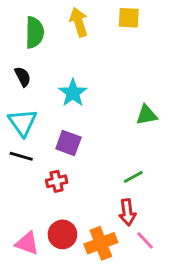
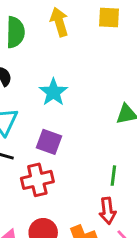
green line: (133, 177) -> (113, 176), turned -54
red cross: (57, 181) -> (37, 180), size x1.5

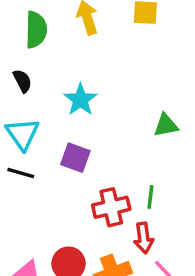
red cross: (37, 180) -> (111, 207), moved

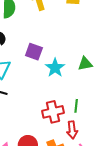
cyan star: (80, 100) -> (55, 68), moved
purple square: (75, 158) -> (34, 52), moved

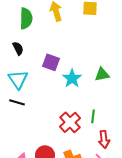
red cross: (53, 112) -> (70, 122), turned -30
red arrow: (72, 130) -> (104, 139), moved

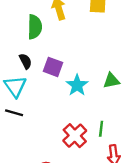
green semicircle: (26, 18) -> (35, 27), moved
black semicircle: (18, 48) -> (26, 61), moved

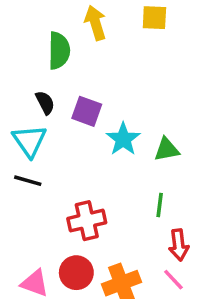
green triangle: (111, 81) -> (167, 149), moved
red cross: (75, 136) -> (87, 221), moved, turned 30

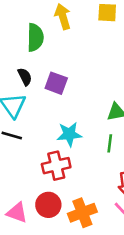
cyan star: (123, 139) -> (69, 134), moved, turned 30
green line: (160, 205) -> (110, 143), moved

